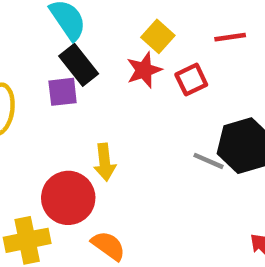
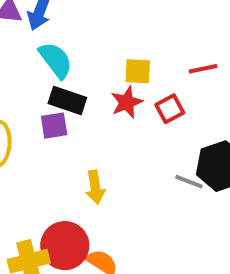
yellow square: (158, 36) -> (138, 71), turned -36
black rectangle: (79, 65) -> (67, 101), turned -30
red circle: (68, 198) -> (65, 246), moved

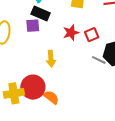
red star: (127, 102) -> (71, 33), moved
red square: (170, 109) -> (92, 35), moved

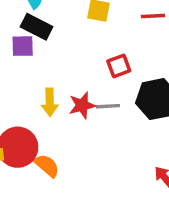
red star: (71, 33) -> (82, 105), moved
gray line: (99, 60) -> (108, 106), moved, turned -32

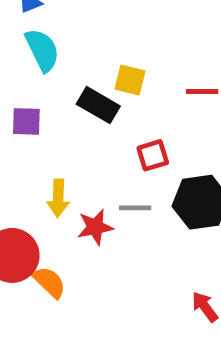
black rectangle: (37, 27) -> (98, 105), moved
red star: (82, 105) -> (95, 227), moved

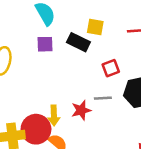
purple square: (26, 121) -> (45, 44), moved
yellow arrow: (58, 198) -> (54, 115), moved

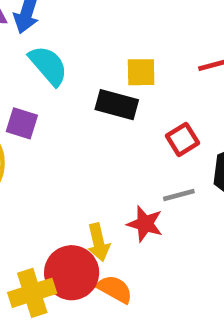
purple square: (45, 44) -> (22, 123), moved, turned 30
red star: (81, 110) -> (145, 224), turned -30

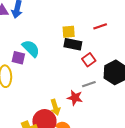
cyan semicircle: (48, 65) -> (31, 48), moved
black rectangle: (117, 105) -> (73, 44), moved

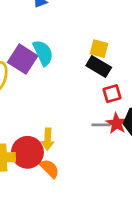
purple square: (18, 58) -> (23, 59), size x1.5
red star: (75, 98) -> (117, 123), moved

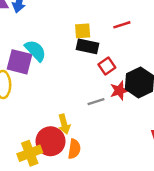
red star: (117, 123) -> (119, 91), turned -30
gray line: (101, 125) -> (96, 102), moved
orange semicircle: (50, 169) -> (74, 149), turned 72

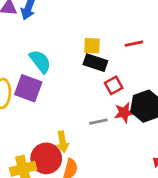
purple square: (20, 62) -> (28, 88), moved

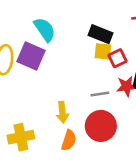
yellow square: (92, 46) -> (103, 51), moved
red circle: (46, 158) -> (101, 126), moved

